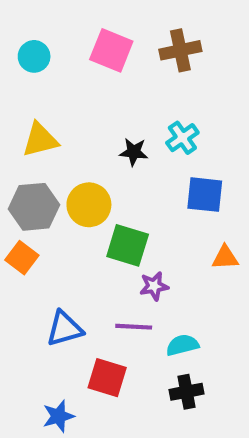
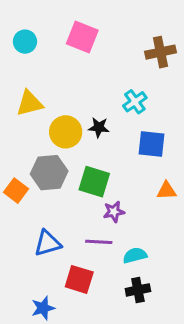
brown cross: (180, 50) -> (161, 52), moved
black star: (134, 152) -> (99, 127), moved
yellow circle: (89, 205) -> (66, 132), moved
gray hexagon: (34, 207) -> (49, 173), moved

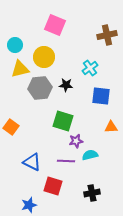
cyan circle: (25, 42) -> (15, 45), moved
yellow circle: (66, 132) -> (44, 57), moved
gray hexagon: (49, 173) -> (40, 88), moved
blue triangle: (48, 243) -> (32, 162), turned 42
cyan semicircle: (135, 255) -> (90, 155), moved

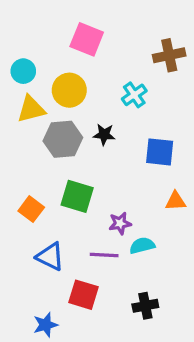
cyan cross: (90, 68) -> (134, 95), moved
green square: (63, 121) -> (77, 196), moved
orange square: (11, 127) -> (31, 209), moved

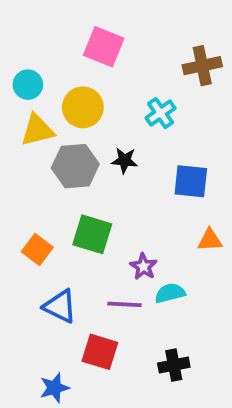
purple star: (120, 223) -> (143, 267), turned -30

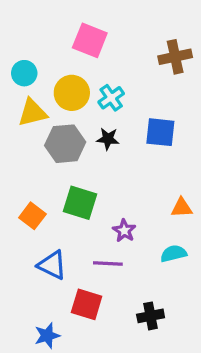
cyan cross: (161, 113) -> (111, 98), moved
blue square: (191, 181) -> (160, 132), moved
cyan semicircle: (170, 293) -> (173, 254), moved

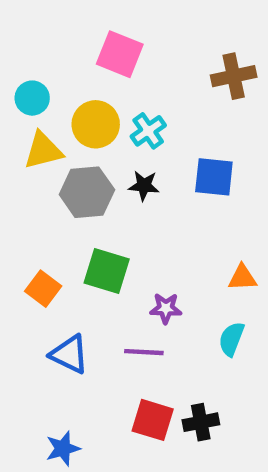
purple star: (124, 231) -> (166, 308), turned -30
cyan semicircle: (173, 254) -> (231, 339), turned -55
red square: (87, 304) -> (153, 420), moved

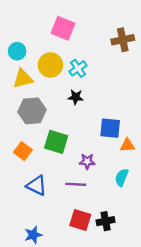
blue square: (214, 177) -> (110, 128), moved
gray hexagon: (87, 192) -> (32, 111), moved

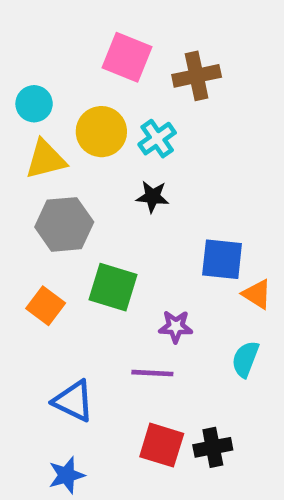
brown cross: (123, 40) -> (197, 76), moved
orange triangle: (127, 145) -> (257, 294), turned 35
blue triangle: (37, 186) -> (74, 401), moved

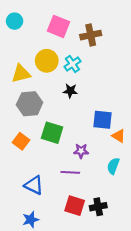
cyan circle: (34, 104) -> (15, 21), moved

